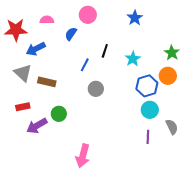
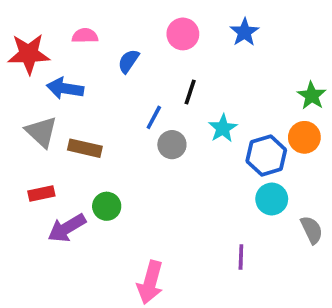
pink circle: (88, 15) -> (183, 34), moved
blue arrow: (36, 49) -> (65, 88), turned 36
cyan star: (133, 59) -> (223, 128), moved
gray circle: (96, 89) -> (172, 145), moved
purple line: (148, 137) -> (241, 257), moved

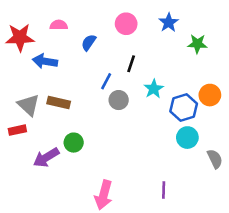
green star: (312, 96) -> (197, 44), moved, turned -30
gray triangle: (41, 132) -> (29, 105), moved
red rectangle: (41, 194) -> (17, 130), moved
purple line: (241, 257) -> (164, 190), moved

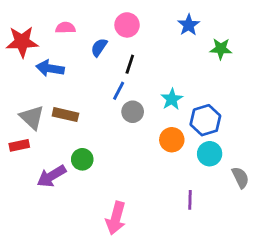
pink circle: (126, 24) -> (127, 25), moved
black line: (131, 64) -> (130, 64), moved
orange circle: (210, 95) -> (172, 140), moved
purple line: (164, 190) -> (190, 200), moved

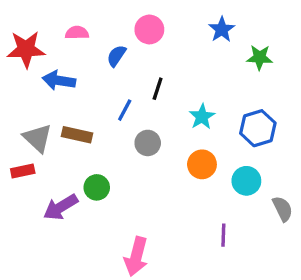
black line: (130, 64) -> (158, 89), moved
blue line: (119, 91) -> (125, 110), moved
gray circle: (133, 112) -> (148, 143), moved
blue hexagon: (205, 120) -> (258, 128), moved

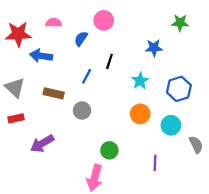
blue star: (222, 29) -> (154, 48), moved, turned 30
green star: (260, 57) -> (180, 23), moved
gray triangle: (38, 138) -> (15, 88), moved
gray circle: (148, 143) -> (82, 110), moved
green circle: (97, 187) -> (109, 150), moved

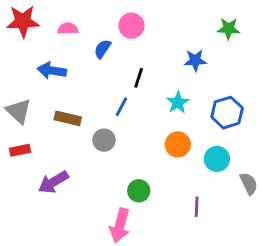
red star: (18, 34) -> (23, 21), moved
blue line: (87, 76) -> (121, 107), moved

